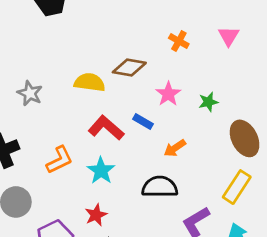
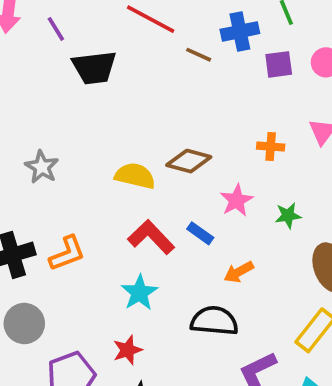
orange cross: (179, 41) -> (271, 147), moved, turned -30
gray star: (30, 93) -> (42, 167), moved
orange L-shape: (59, 160) -> (67, 253), moved

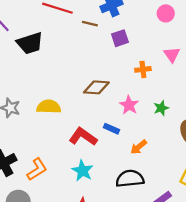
purple square: (279, 64) -> (120, 38), moved
yellow semicircle: (135, 176) -> (49, 107), moved
orange L-shape: (67, 253) -> (37, 169), moved

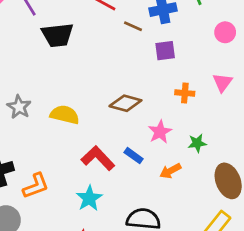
orange arrow: (139, 147) -> (170, 171), moved

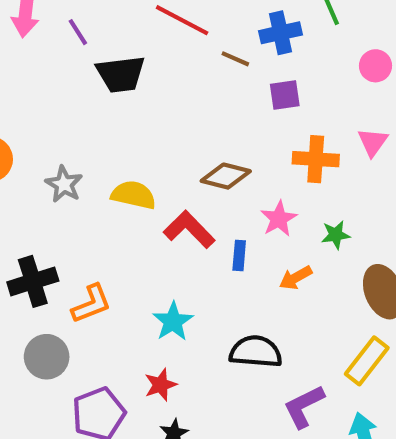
orange cross: (185, 93) -> (316, 159), size x1.5
blue rectangle: (134, 156) -> (239, 255), turned 60
red L-shape: (98, 158) -> (189, 229), moved

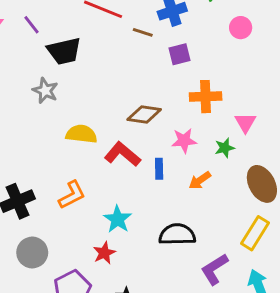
pink triangle: (373, 142) -> (245, 123), moved
gray star: (64, 184) -> (45, 91), moved
pink star: (279, 219) -> (184, 141), turned 30
orange L-shape: (91, 304) -> (72, 195), moved
red star: (161, 385) -> (104, 253), moved

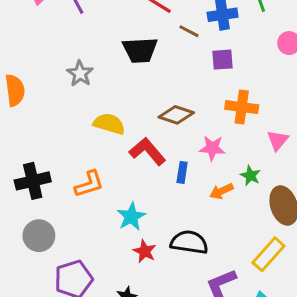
black trapezoid: (64, 51) -> (140, 50), moved
green star: (225, 148) -> (250, 176), moved, turned 30
red star: (104, 253) -> (145, 251), moved, turned -30

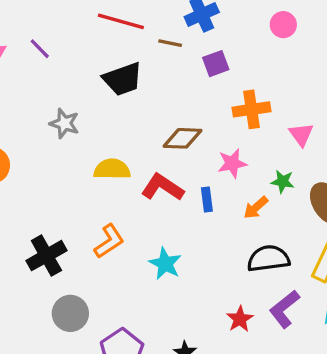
black semicircle: (189, 242) -> (268, 259), moved
red star: (145, 251) -> (240, 319), moved, turned 30

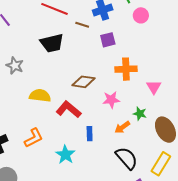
pink circle: (283, 25) -> (141, 15), moved
blue rectangle: (207, 199) -> (90, 134), moved
black semicircle: (268, 259) -> (127, 158), turned 50

